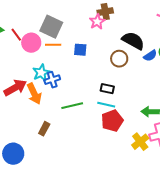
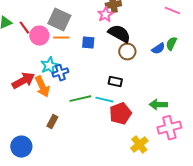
black semicircle: (133, 41) -> (119, 34), moved
cyan line: (106, 105) -> (104, 100), moved
yellow cross: (140, 142) -> (139, 145), moved

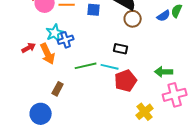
red arrow: (23, 81) -> (29, 48), size x0.6
blue circle: (21, 147) -> (41, 114), moved

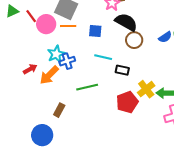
orange arrow: (48, 54) -> (49, 75), turned 70
cyan line: (110, 67) -> (103, 57), moved
yellow cross: (145, 112) -> (146, 89), moved

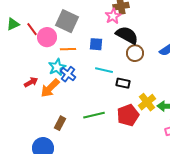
orange line: (68, 26) -> (68, 49), moved
blue cross: (67, 61) -> (68, 74), turned -35
green line: (87, 87) -> (94, 115), moved

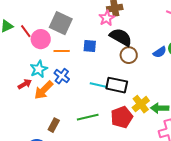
cyan star: (57, 67) -> (39, 69), moved
cyan line: (104, 70) -> (99, 85), moved
black rectangle: (123, 83) -> (117, 85), size x1.5

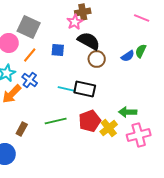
orange line: (62, 51) -> (30, 55), turned -49
yellow cross: (141, 104) -> (109, 128), moved

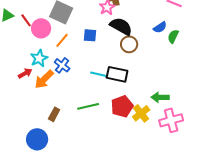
blue semicircle: (128, 56) -> (160, 27), moved

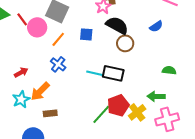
green semicircle: (173, 36) -> (169, 70), moved, turned 72
cyan star: (39, 58) -> (21, 99), moved
orange arrow: (44, 79) -> (40, 91), moved
green line: (88, 106) -> (101, 114), moved, turned -35
brown rectangle: (54, 114) -> (50, 113), turned 56

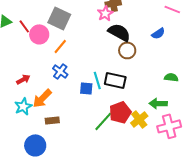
blue square: (86, 34) -> (86, 88), moved
cyan line: (95, 73) -> (97, 80), turned 60

